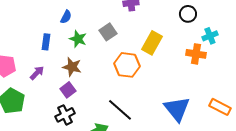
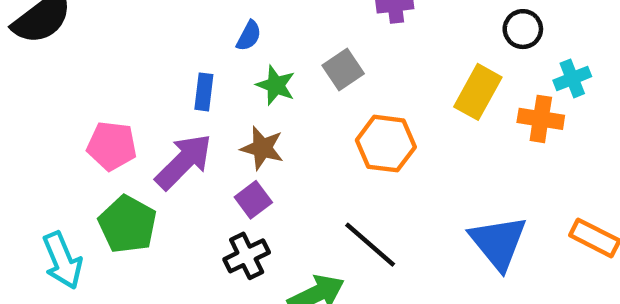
yellow rectangle: (152, 43) -> (478, 92), moved
purple arrow: (37, 73) -> (184, 162), size x1.8

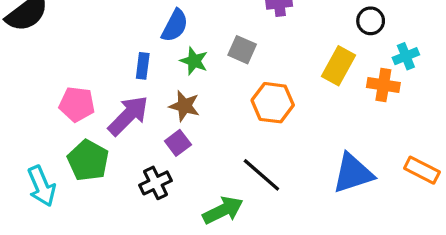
blue semicircle: (249, 36) -> (175, 26), size x1.5
gray square: (343, 69) -> (242, 50), turned -32
blue triangle: (498, 242) -> (353, 173), turned 51
black cross: (247, 256) -> (156, 183), moved

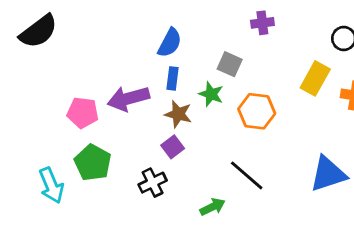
green star: (194, 61) -> (211, 94), moved
blue rectangle: (143, 66) -> (173, 78), moved
purple arrow: (128, 116) -> (128, 98), moved, turned -150
green arrow: (223, 210) -> (212, 207), size x0.7

